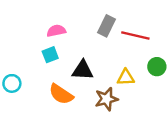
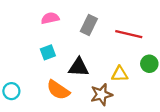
gray rectangle: (107, 26) -> (89, 25), moved
pink semicircle: (56, 31) -> (50, 18), moved
cyan circle: (12, 83) -> (11, 91), moved

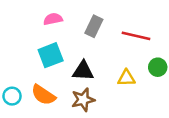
cyan square: (48, 52) -> (51, 55), size x1.5
orange semicircle: (58, 90) -> (43, 95), moved
brown star: (101, 95) -> (83, 100), moved

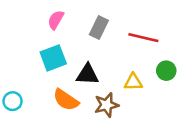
pink semicircle: (53, 19) -> (56, 20), turned -48
orange semicircle: (43, 95) -> (66, 100), moved
brown star: (83, 100) -> (107, 105), moved

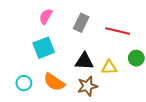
black triangle: (87, 74) -> (84, 61), moved
cyan circle: (13, 101) -> (24, 83), moved

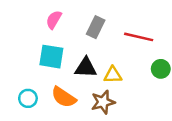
cyan square: (44, 48) -> (51, 57), turned 30
black triangle: (84, 61) -> (86, 68), moved
yellow triangle: (109, 67) -> (113, 75), moved

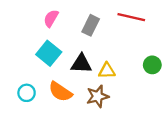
red line: (139, 37) -> (131, 17), moved
cyan square: (51, 57) -> (49, 53), turned 30

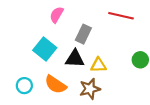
pink semicircle: (51, 18) -> (57, 15), moved
gray rectangle: (91, 25) -> (83, 34), moved

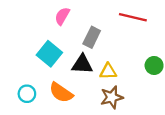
brown star: (90, 89) -> (112, 97), moved

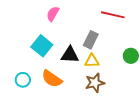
gray rectangle: (92, 37) -> (91, 40), moved

